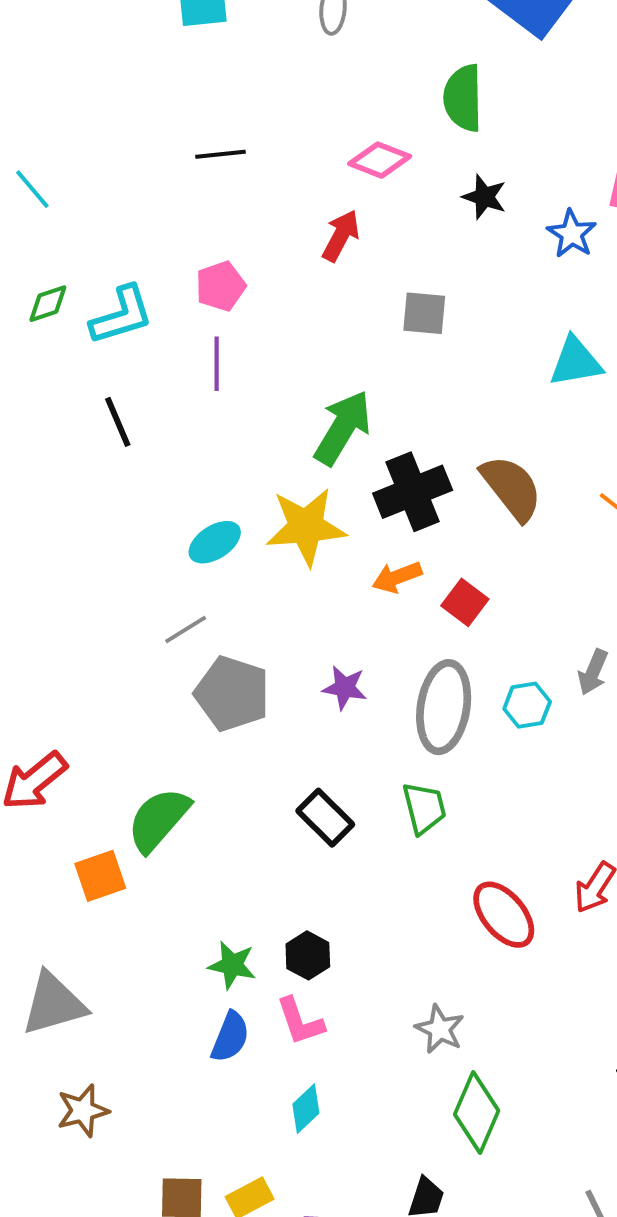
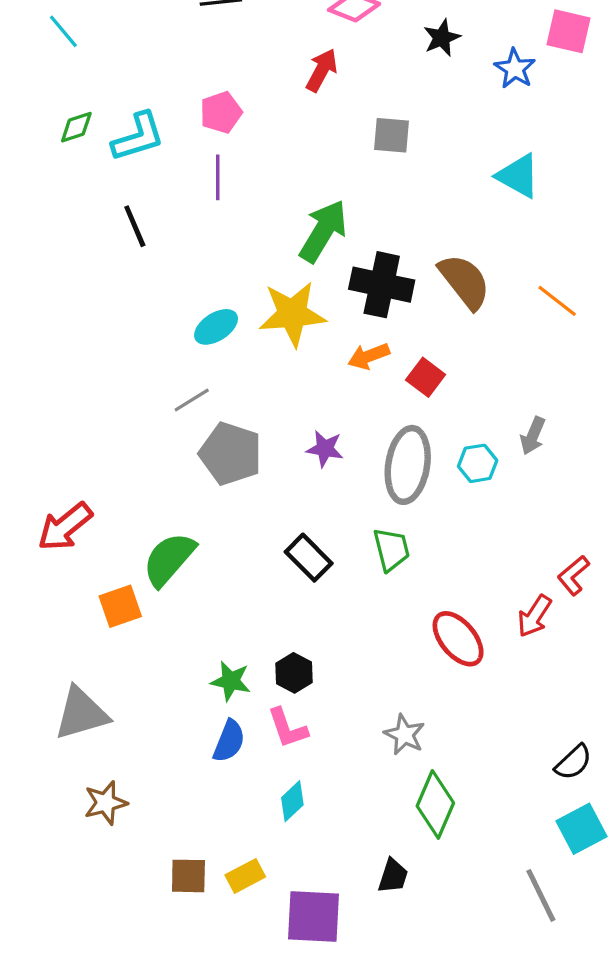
black star: (484, 197) -> (442, 38), turned 30
cyan triangle: (576, 362) -> (518, 176), turned 39
black cross: (413, 492) -> (382, 285), turned 34

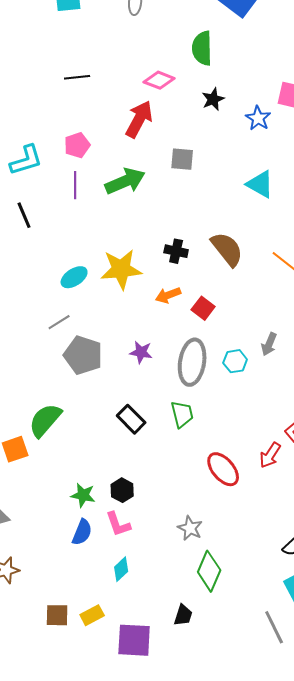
red arrow: (322, 70) -> (139, 119), size x1.4
green arrow: (323, 231) -> (125, 181), moved, turned 36
black cross: (382, 285) -> (176, 251), size x0.6

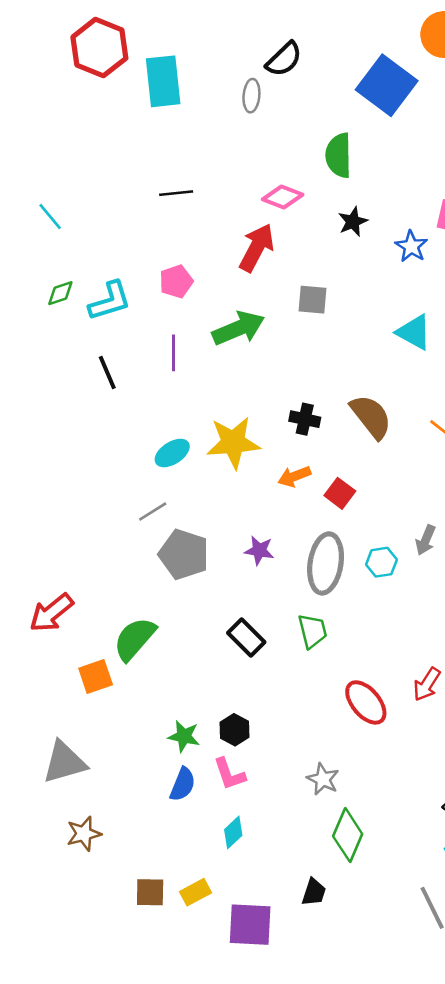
purple line: (75, 185) -> (173, 353), moved

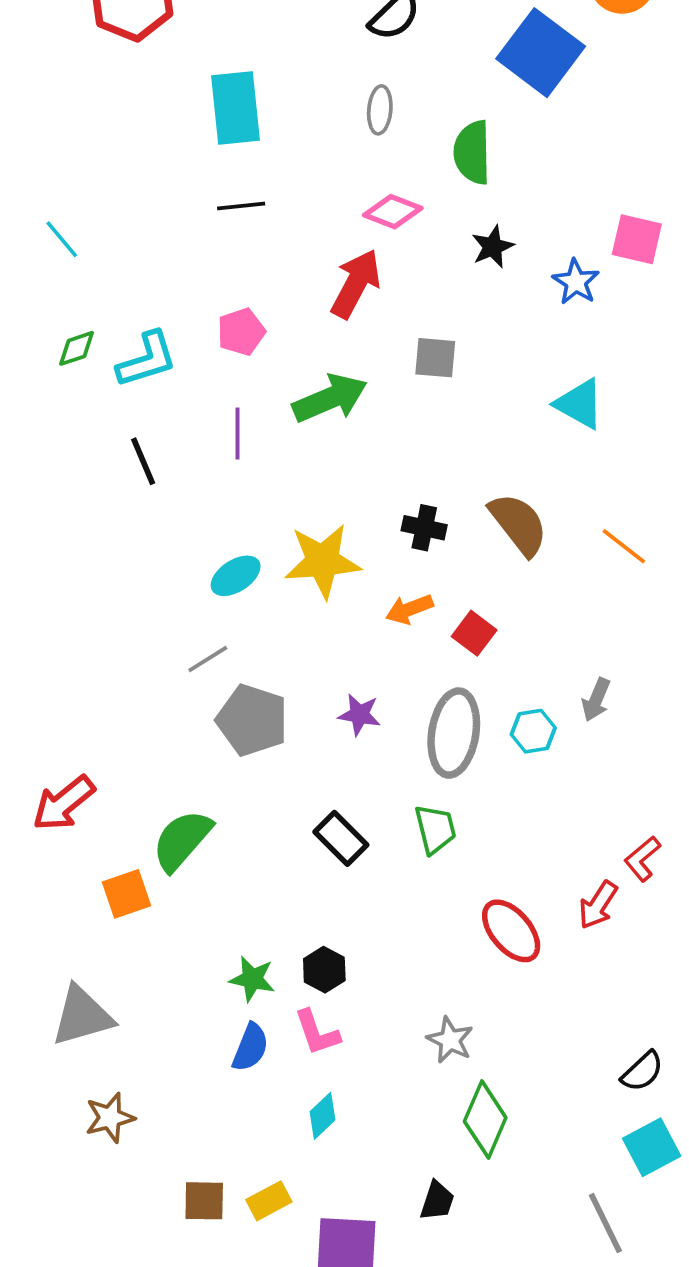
cyan rectangle: (163, 81) -> (236, 108), moved
gray ellipse: (251, 96) -> (380, 110), moved

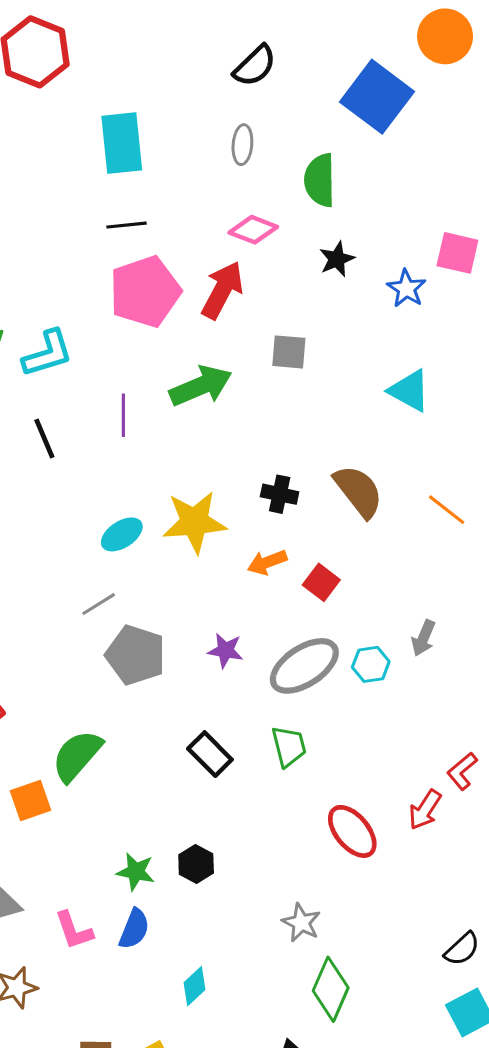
pink pentagon: (241, 332) -> (145, 292), moved, size x1.8
gray ellipse: (454, 733) -> (304, 666), turned 48
pink L-shape: (317, 1033) -> (74, 930), moved

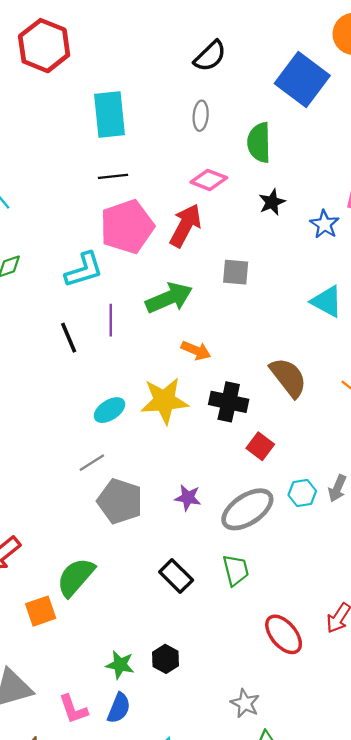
cyan L-shape: (48, 353) -> (84, 270), moved
black line: (44, 439) -> (69, 338), moved
black cross: (280, 494) -> (229, 402), moved, size x1.4
orange arrow: (267, 562) -> (196, 350), moved, turned -136
cyan hexagon: (371, 664) -> (302, 493), moved

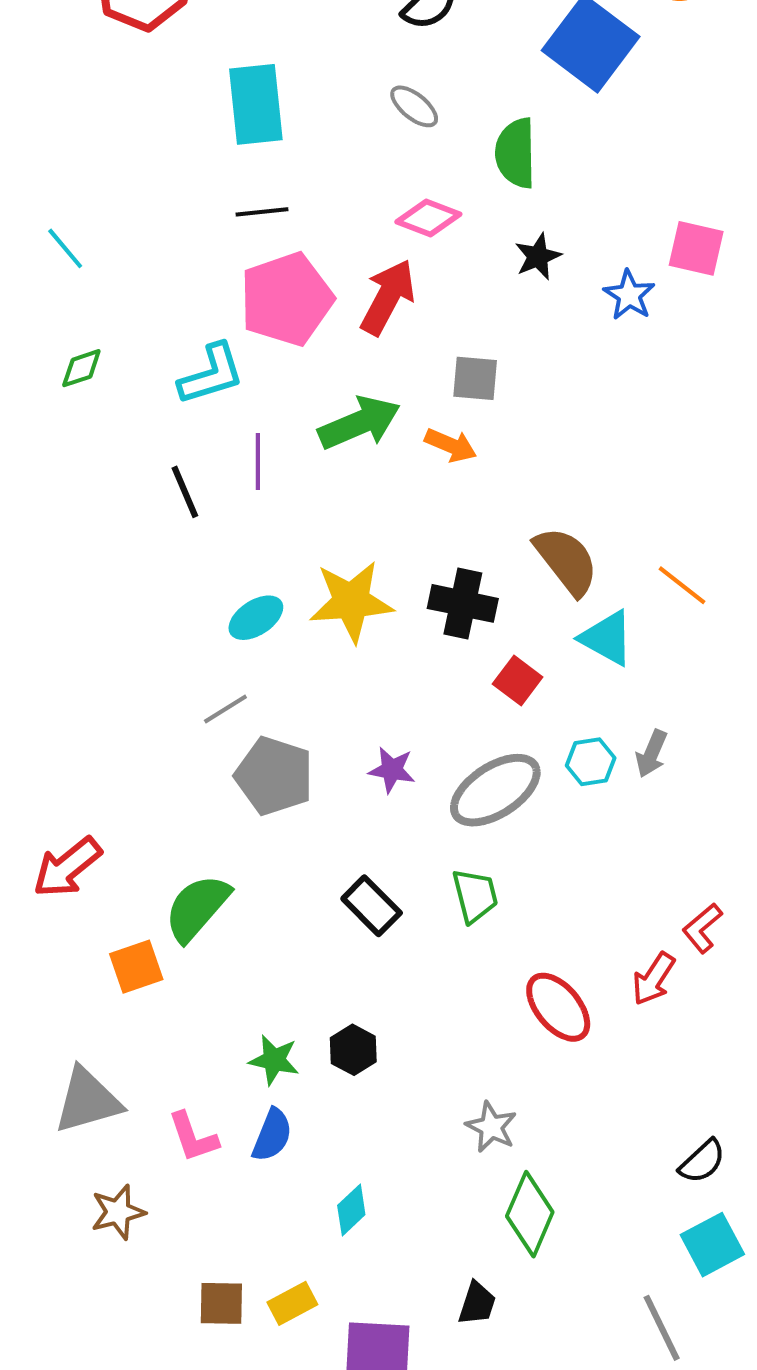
gray ellipse: (201, 116) -> (414, 106), turned -56
cyan triangle: (327, 301) -> (607, 638), moved
orange arrow: (196, 350) -> (451, 445), moved

